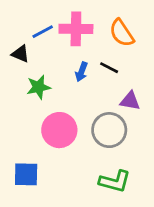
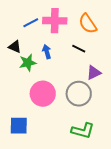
black triangle: (20, 54) -> (15, 47), moved
blue arrow: (81, 72) -> (47, 52), moved, turned 144
purple triangle: (130, 101) -> (94, 73), turned -35

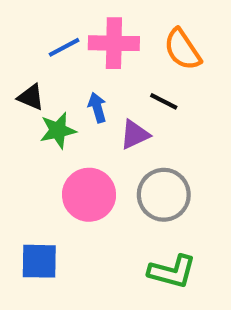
purple triangle: (94, 73) -> (135, 135), moved

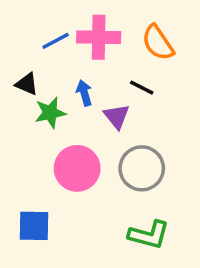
purple triangle: (135, 135) -> (117, 116), turned -44

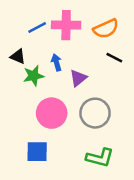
orange semicircle: (158, 43) -> (106, 29), turned -80
black line: (142, 88) -> (114, 58), moved
purple triangle: (117, 116) -> (78, 78), turned 30
blue square: (34, 226) -> (37, 152), moved

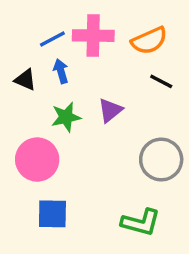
blue arrow: (56, 62) -> (61, 71), moved
green star: (34, 76) -> (66, 117), moved
pink circle: (52, 113) -> (37, 160), moved
gray circle: (95, 113) -> (161, 160), moved

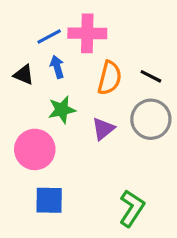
orange semicircle: (149, 41) -> (110, 78), moved, turned -52
purple triangle: (110, 110) -> (103, 129), moved
gray circle: (161, 160) -> (151, 119), moved
green L-shape: (141, 222) -> (132, 208), turned -72

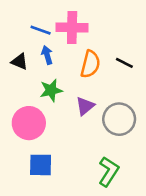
blue line: (49, 37) -> (41, 30), turned 48
gray circle: (151, 119) -> (119, 119), moved

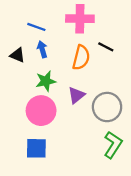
pink cross: (72, 27) -> (80, 19), moved
black line: (124, 63) -> (106, 47), moved
pink circle: (29, 123) -> (41, 111), moved
green L-shape: (109, 171) -> (113, 145), moved

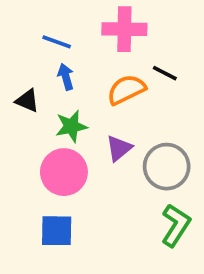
black triangle: (17, 55) -> (27, 101), moved
orange semicircle: (81, 58) -> (126, 90), turned -130

